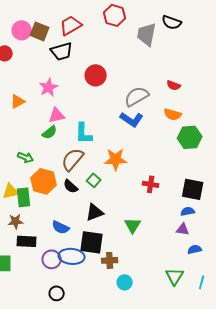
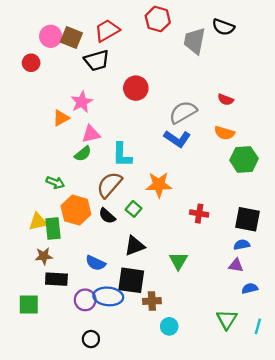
orange triangle: (18, 101) -> (61, 118), moved

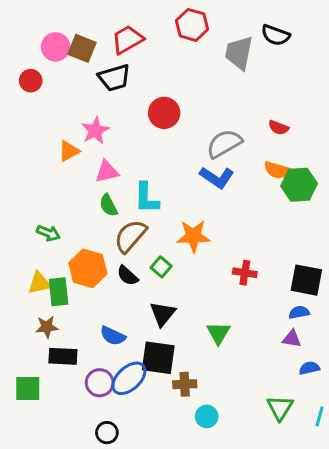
green semicircle: (83, 154) -> (108, 205), moved, turned 102
green hexagon: (244, 159) -> (299, 185), moved
green arrow: (55, 182) -> (48, 233), moved
black triangle: (135, 246) -> (163, 314), turned -30
blue ellipse: (108, 296) -> (129, 378), turned -48

